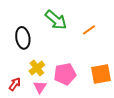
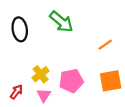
orange line: (89, 30) -> (105, 45), moved
black ellipse: (23, 38) -> (20, 29), moved

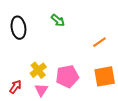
green arrow: (61, 22) -> (58, 20), size x0.6

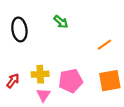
yellow cross: (38, 70) -> (40, 74), turned 35
red arrow: (15, 87) -> (13, 81), moved

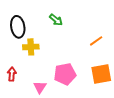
yellow cross: (40, 74) -> (31, 47), moved
red arrow: (13, 81) -> (12, 74), turned -32

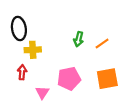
green arrow: (56, 20) -> (79, 39), moved, turned 64
red arrow: (12, 74) -> (22, 72), moved

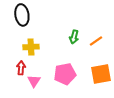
black ellipse: (19, 29) -> (22, 15), moved
pink triangle: (42, 92) -> (34, 81), moved

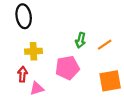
pink pentagon: (65, 74) -> (67, 68), moved
pink triangle: (34, 81) -> (37, 88), turned 40

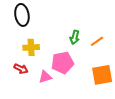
red arrow: (23, 74) -> (21, 69), turned 112
pink triangle: (37, 88) -> (45, 77), moved

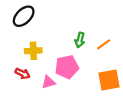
black ellipse: (22, 15) -> (24, 16), turned 55

